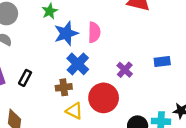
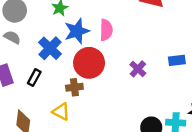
blue cross: (78, 64) -> (50, 48), moved
red circle: (104, 98) -> (89, 63), moved
yellow triangle: (74, 111) -> (61, 112), moved

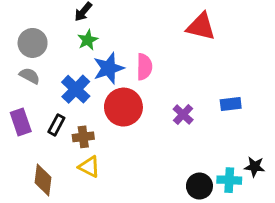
brown cross: (74, 87) -> (83, 137), moved

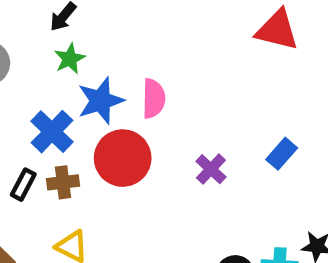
red triangle: (201, 27) -> (277, 30), moved
blue rectangle: (231, 104) -> (282, 154), turned -42
brown cross: (83, 137) -> (63, 182), moved

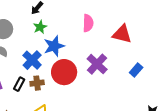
red triangle: (277, 30) -> (122, 34), moved
pink semicircle: (154, 98) -> (88, 23), moved
purple cross: (211, 169) -> (97, 64), moved, size x1.5

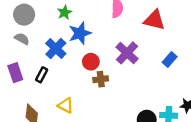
red circle: (64, 72) -> (91, 62), size x0.6
brown cross: (37, 83) -> (101, 79), moved

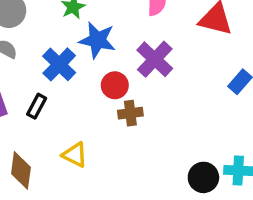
blue star: (80, 33) -> (97, 40), turned 30
purple cross: (127, 53) -> (155, 59), moved

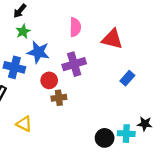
purple cross: (155, 59) -> (74, 64), turned 30
blue cross: (59, 64) -> (14, 67), turned -30

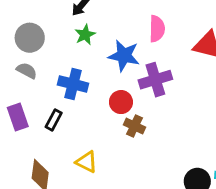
blue star: (38, 52) -> (124, 56), moved
brown cross: (59, 98) -> (134, 126), turned 32

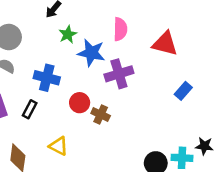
green star: (85, 35) -> (68, 34), moved
red circle: (121, 102) -> (80, 103), moved

